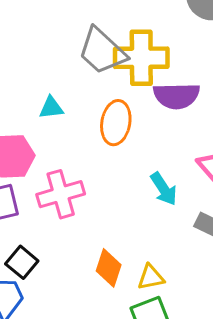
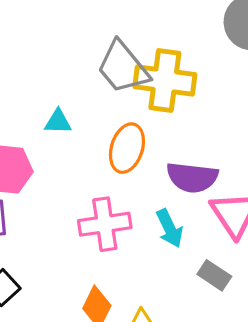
purple semicircle: (177, 96) -> (192, 177), moved
pink cross: (61, 194) -> (105, 224), moved

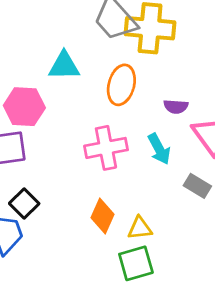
cyan triangle: (58, 122) -> (64, 66), size x1.4
purple semicircle: (192, 177) -> (176, 107), size x0.6

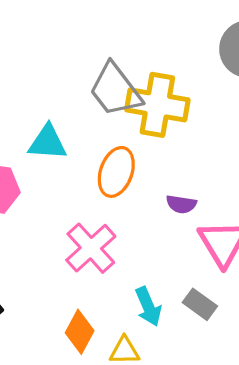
pink cross: (106, 148) -> (91, 248), turned -36
cyan arrow: (159, 149) -> (148, 307), moved

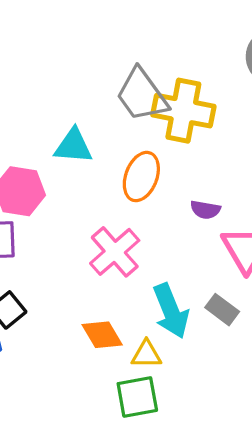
cyan arrow: (148, 307) -> (171, 311), size x1.4
orange diamond: (80, 332) -> (102, 335), turned -60

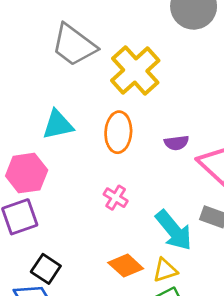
gray trapezoid: (142, 95) -> (74, 45), moved
yellow cross: (183, 111) -> (135, 70), turned -36
pink cross: (115, 252) -> (116, 198), size x0.6

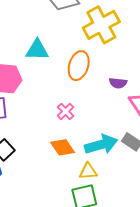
cyan arrow: (174, 230) -> (101, 145), turned -80
orange diamond: (126, 266) -> (63, 147), moved

